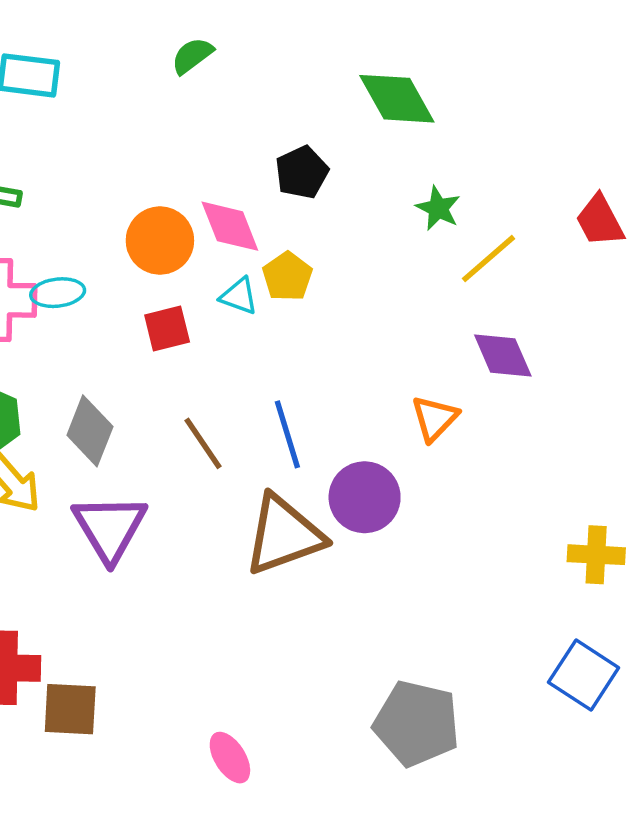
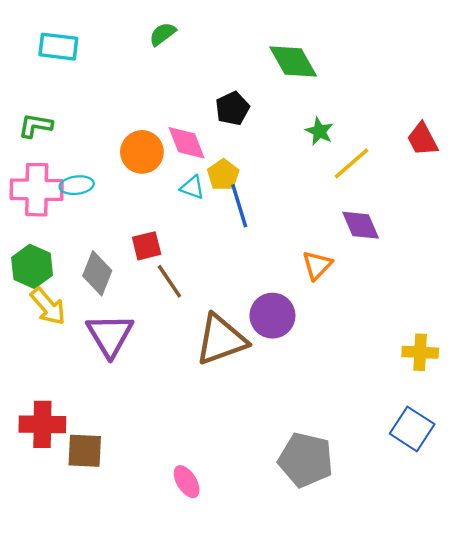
red square: (167, 329) -> (147, 246), moved
blue line: (287, 434) -> (239, 206), moved

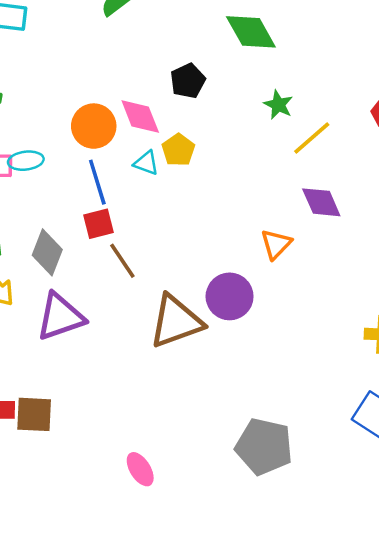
blue line: (239, 206) -> (97, 182), moved
purple triangle: (110, 335) -> (60, 317), turned 42
brown square: (85, 451) -> (34, 414), moved

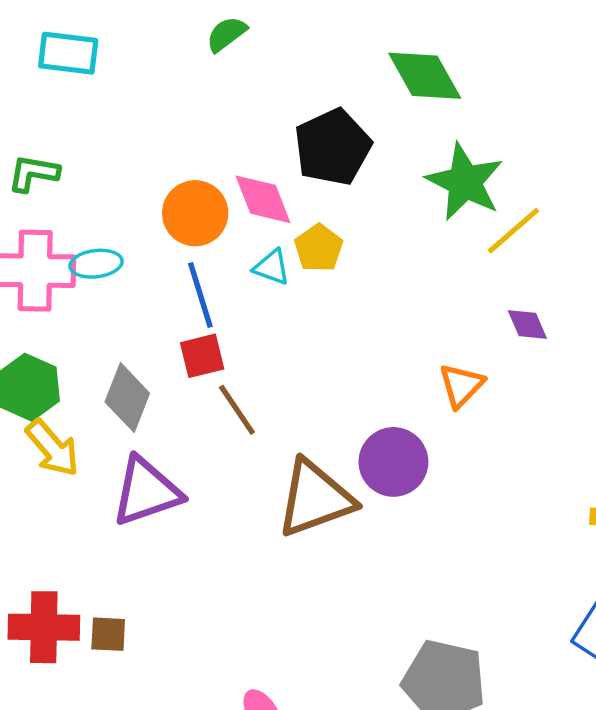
black pentagon: (188, 81) -> (333, 147), size x1.5
green star: (278, 105) -> (465, 182), size x1.8
purple diamond: (321, 202) -> (527, 325), size x0.7
brown square: (34, 414) -> (108, 634), size x0.7

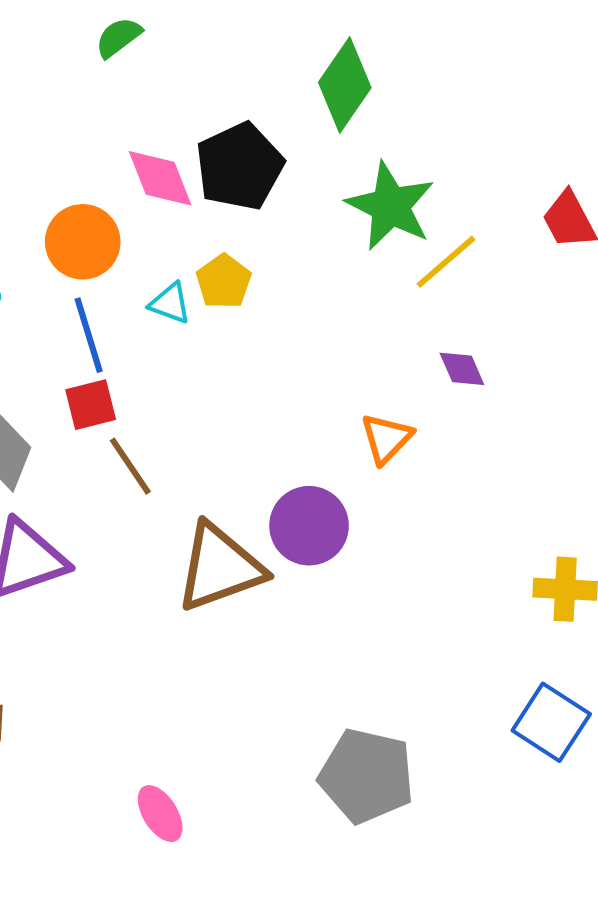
green diamond: (425, 76) -> (345, 85), turned 64
pink diamond: (263, 199) -> (160, 178), moved

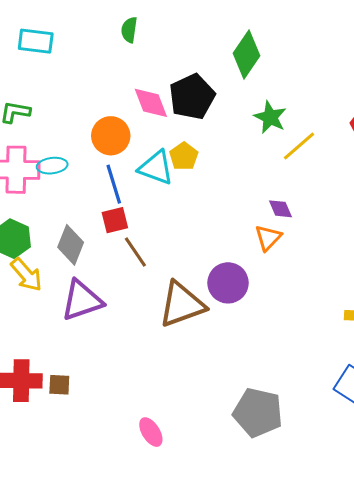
green semicircle: (118, 37) -> (129, 30), turned -45
green star: (390, 206) -> (270, 117), size x0.7
cyan triangle: (170, 303) -> (156, 168), size x1.6
purple diamond: (462, 369) -> (280, 209), moved

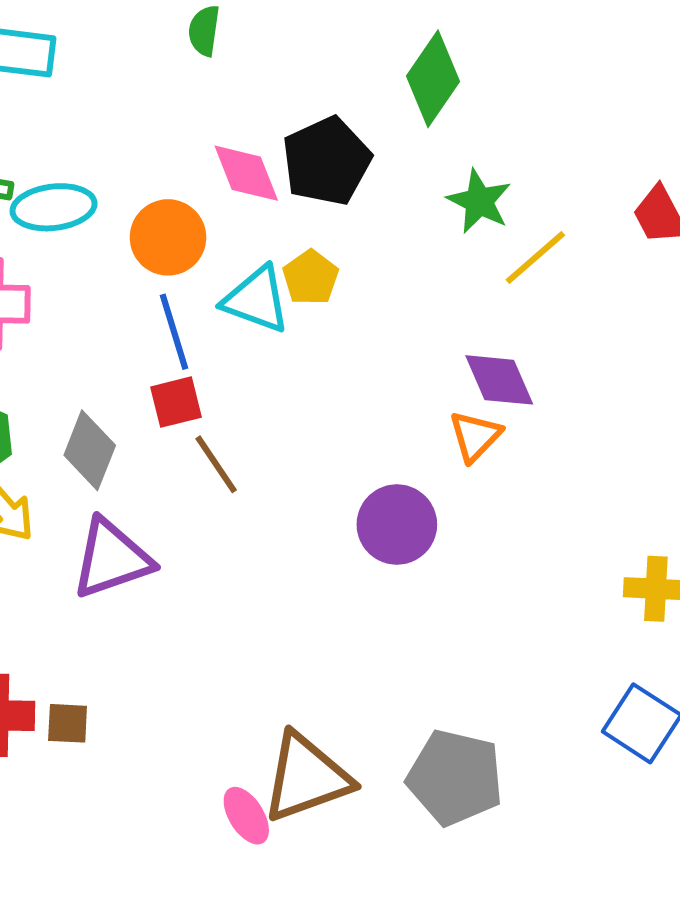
cyan ellipse: (52, 166) -> (54, 207), moved, size x1.4
purple diamond: (280, 209) -> (499, 380), size x1.5
brown triangle: (182, 304) -> (307, 778), moved

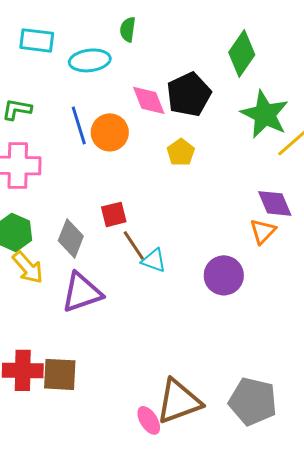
green star: (479, 201) -> (265, 114), size x1.5
cyan ellipse: (54, 207) -> (90, 60), moved
cyan triangle: (256, 300) -> (154, 260), moved, size x0.7
blue line: (174, 332) -> (79, 125), moved
brown square: (68, 723) -> (60, 374), size x1.6

